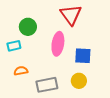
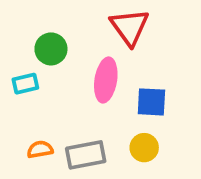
orange semicircle: (21, 71) -> (40, 149), moved

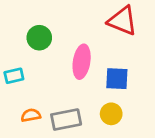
red triangle: (130, 27) -> (122, 21), moved, turned -32
cyan rectangle: (25, 84) -> (14, 76), moved

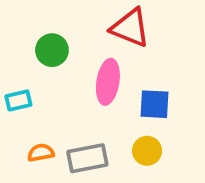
red triangle: (122, 21) -> (130, 28), moved

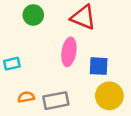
green circle: (52, 50) -> (33, 15), moved
yellow circle: (147, 151) -> (109, 96), moved, size x1.5

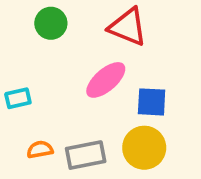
pink ellipse: (69, 52) -> (106, 80), turned 40
yellow circle: (109, 96) -> (144, 148), moved

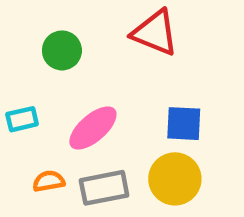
green circle: (51, 23) -> (62, 50), moved
pink ellipse: (106, 80) -> (93, 128), moved

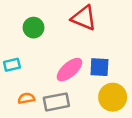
pink ellipse: (93, 128) -> (69, 70), moved
yellow circle: (175, 179) -> (113, 97), moved

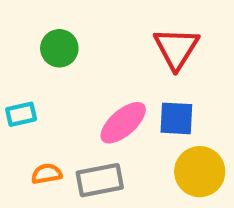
red triangle: (84, 18) -> (176, 48), moved, turned 40

